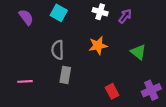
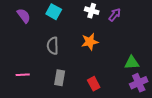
green triangle: (138, 52) -> (132, 63), moved, turned -42
gray rectangle: (65, 75) -> (60, 78), moved
red rectangle: (112, 91) -> (94, 84), moved

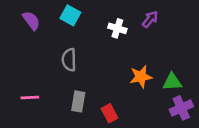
white cross: (92, 11) -> (117, 28), moved
orange star: (90, 42) -> (141, 77), moved
red rectangle: (94, 84) -> (110, 113), moved

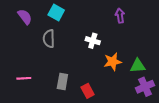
purple arrow: (150, 19) -> (120, 16), turned -48
white cross: (117, 28) -> (93, 41), moved
gray semicircle: (69, 60) -> (49, 39), moved

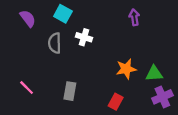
white cross: (93, 41) -> (84, 37), moved
pink line: (24, 78) -> (27, 88), turned 48
red rectangle: (88, 91) -> (116, 102), moved, turned 56

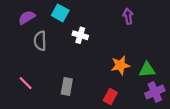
purple semicircle: (28, 18) -> (27, 17), turned -84
gray semicircle: (55, 43) -> (40, 41), moved

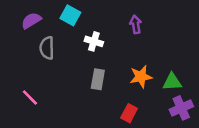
purple arrow: (128, 16) -> (136, 24), moved
gray rectangle: (67, 86) -> (98, 79), moved

